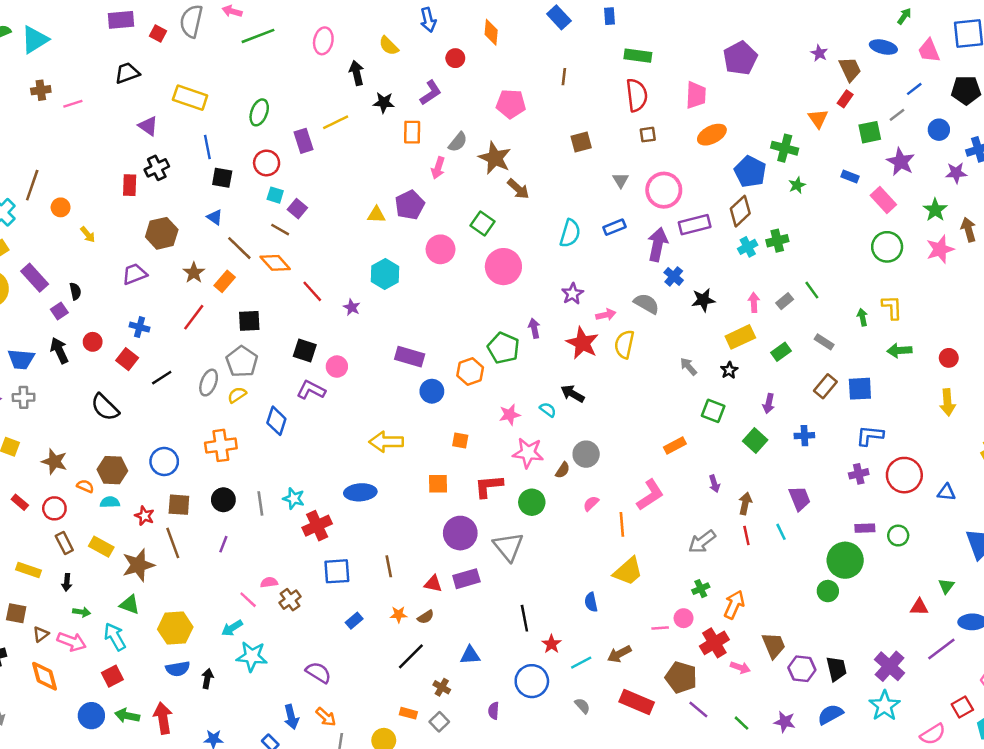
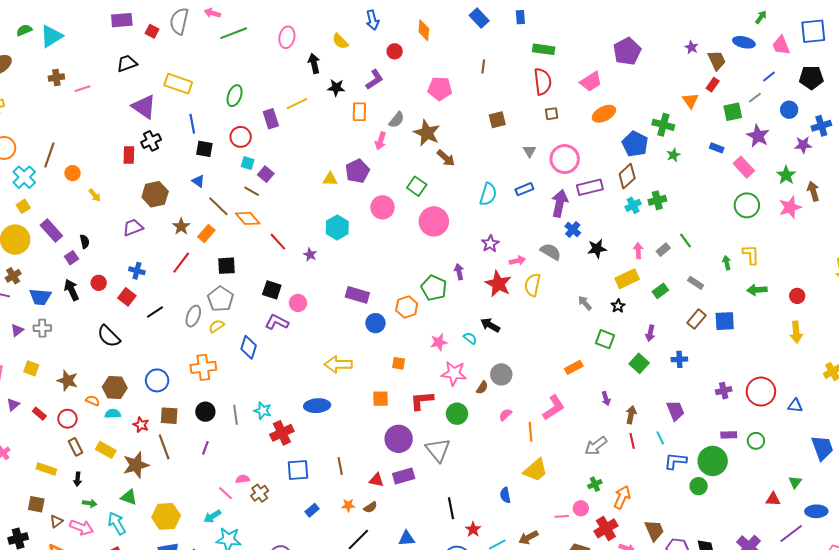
pink trapezoid: (696, 95) -> (591, 82), turned 55
purple triangle: (148, 126) -> (144, 107), size x1.5
blue L-shape: (870, 436) -> (675, 461), moved

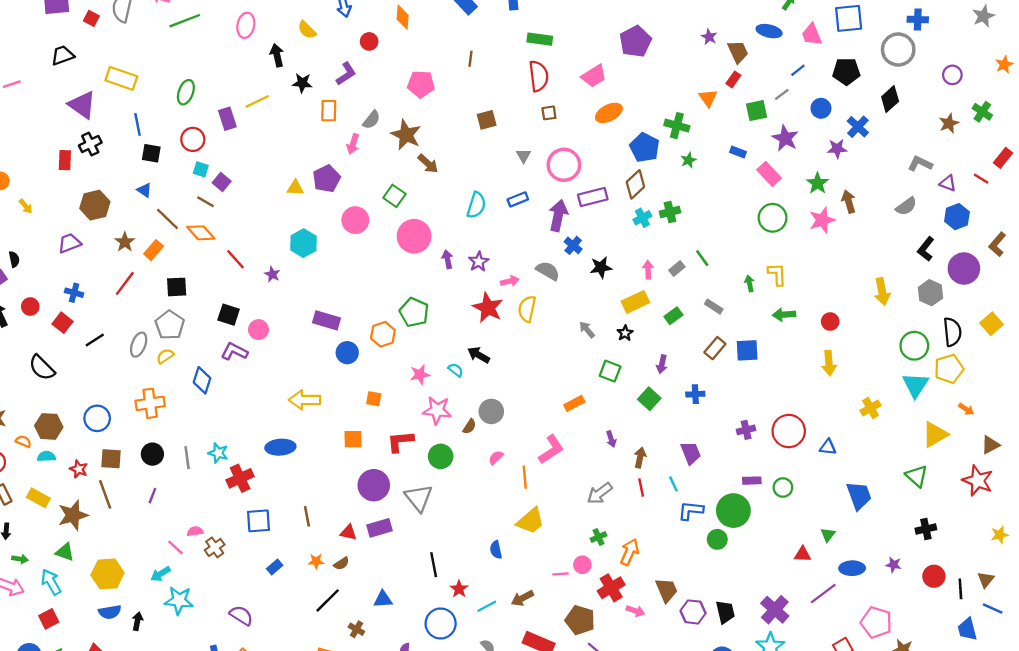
blue cross: (821, 126) -> (858, 127), turned -30
purple arrow: (459, 272) -> (448, 259), moved

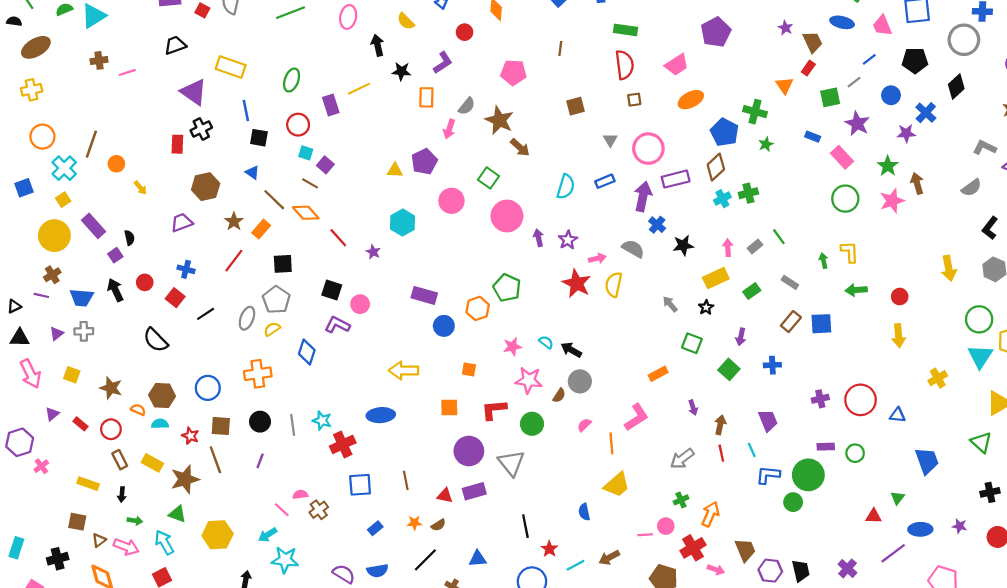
black arrow: (479, 355) -> (571, 350), moved
purple cross: (775, 610) -> (847, 568), size x0.7
blue semicircle: (110, 612) -> (377, 571), moved

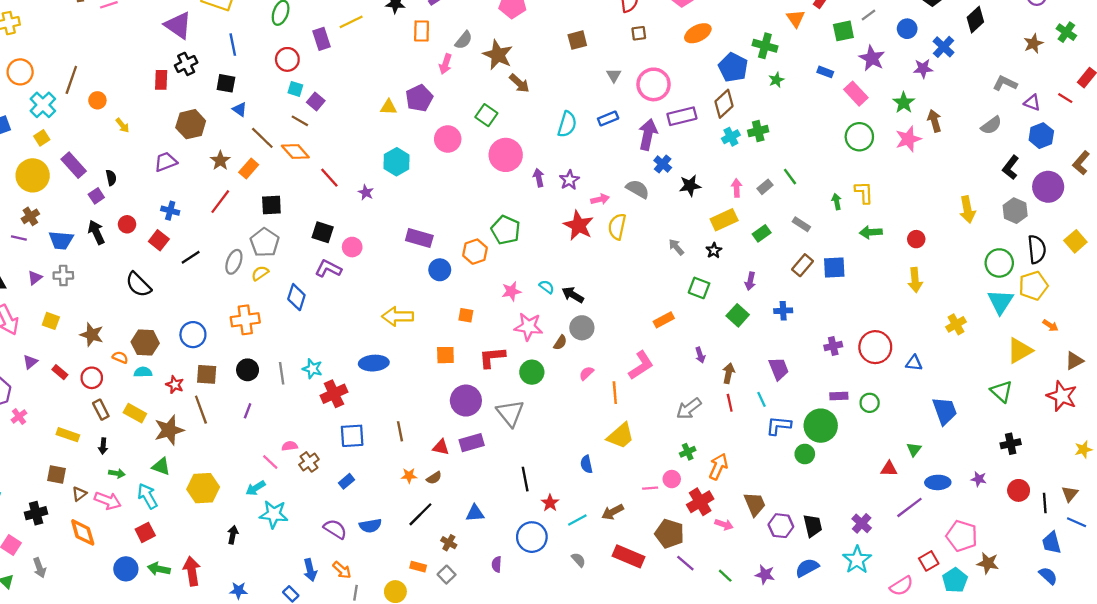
black square: (259, 138) -> (226, 83), moved
blue rectangle: (375, 528) -> (346, 481), moved

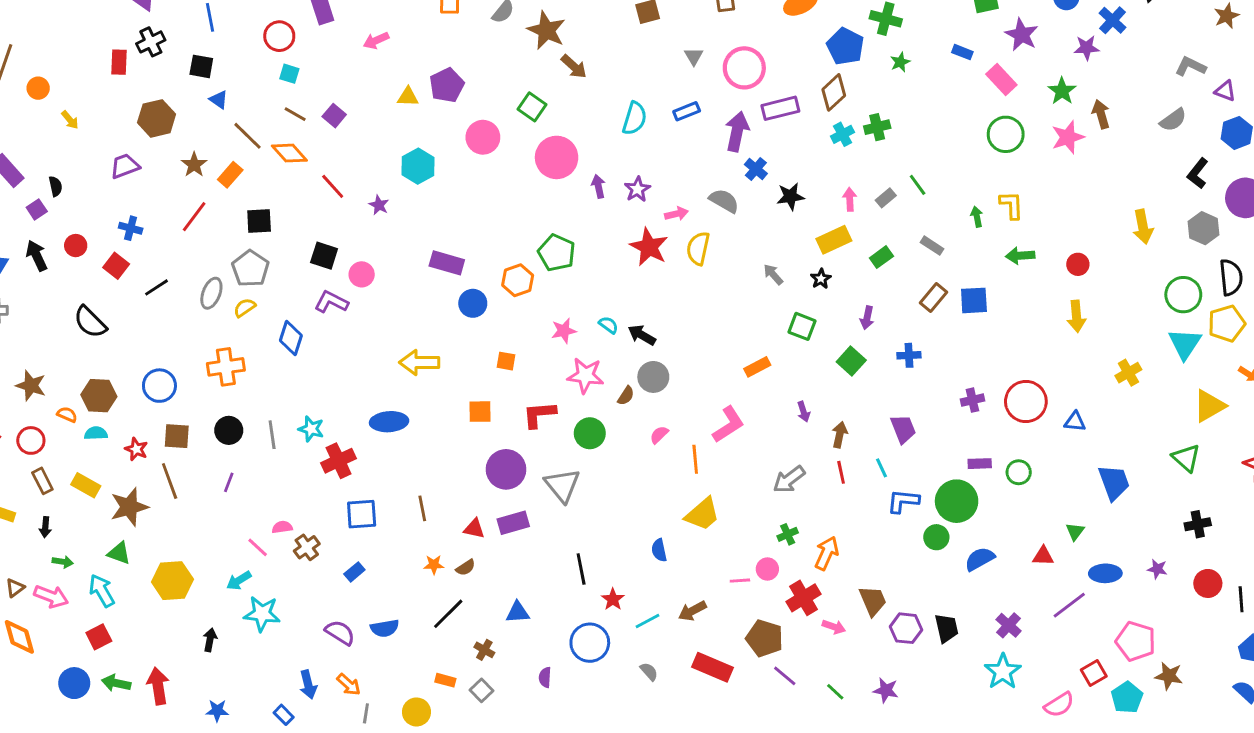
pink arrow: (445, 64) -> (376, 40), moved, turned 48
purple square: (316, 101) -> (334, 116), moved
blue semicircle: (807, 568) -> (980, 559), moved

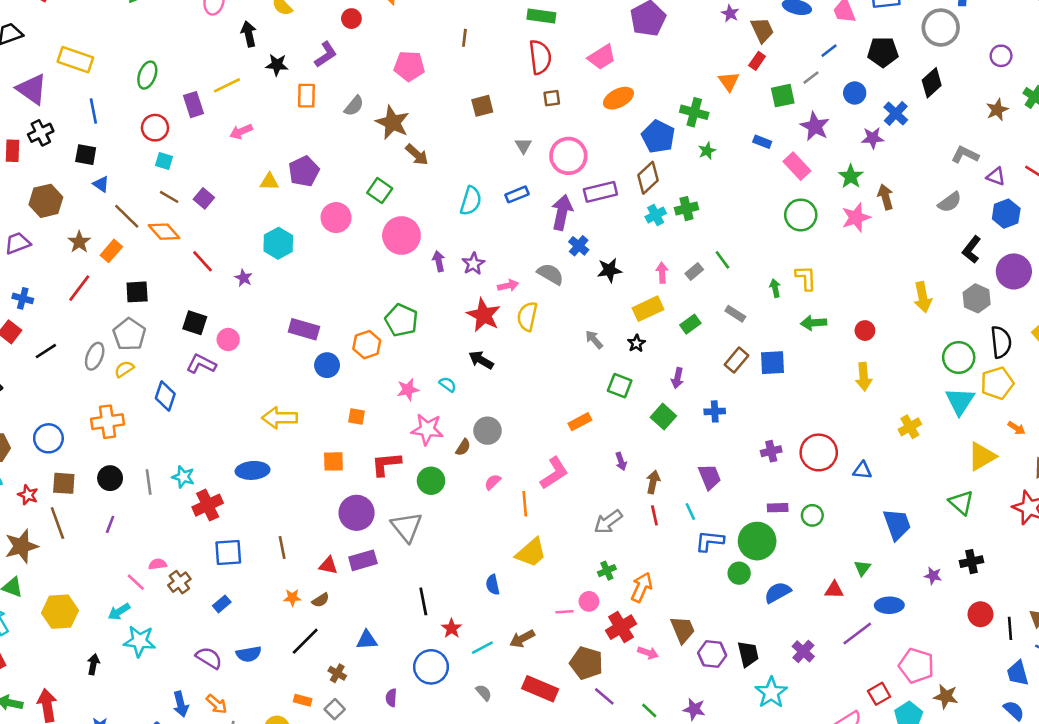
black arrow: (642, 335) -> (481, 360), moved
purple star: (1157, 569) -> (933, 576), moved
cyan star: (1003, 672) -> (771, 693), moved

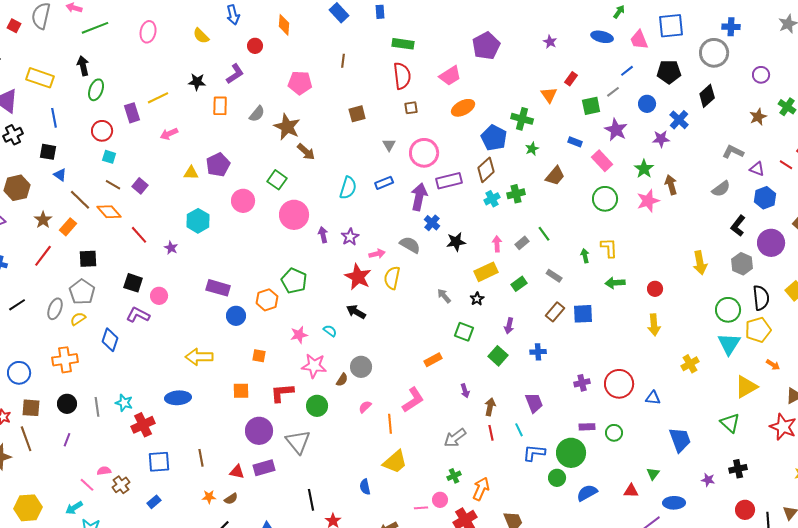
brown trapezoid: (762, 30) -> (555, 176), moved, turned 65
black arrow: (249, 34) -> (83, 66), moved

